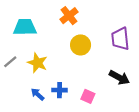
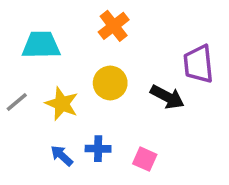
yellow circle: (81, 45) -> (110, 83), moved
black arrow: (119, 78) -> (167, 97), moved

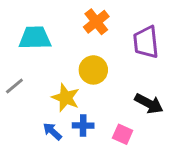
purple trapezoid: (198, 64) -> (146, 42), moved
black arrow: (167, 97) -> (149, 104), moved
yellow star: (62, 104) -> (66, 98), moved

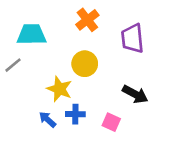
gray line: (14, 86) -> (13, 65), moved

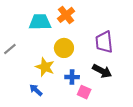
cyan trapezoid: (32, 34) -> (40, 22), moved
purple trapezoid: (132, 38) -> (104, 42), moved
blue cross: (75, 114) -> (72, 77), moved

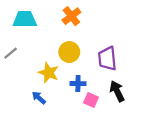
cyan trapezoid: (40, 22) -> (25, 19), moved
purple trapezoid: (104, 42) -> (107, 59), moved
black arrow: (102, 71) -> (117, 91), moved, turned -144

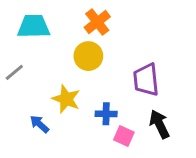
yellow circle: (69, 52) -> (88, 56), moved
blue arrow: (39, 98) -> (40, 124), moved

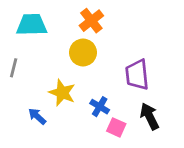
gray line: (14, 72) -> (14, 68), turned -36
blue cross: (106, 114) -> (100, 107), turned 30

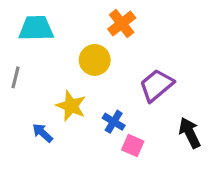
orange cross: (91, 21) -> (122, 24), moved
purple trapezoid: (137, 75) -> (156, 85), turned 56
black arrow: (150, 116) -> (190, 133), moved

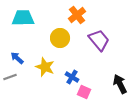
gray line: (16, 77) -> (10, 77), moved, turned 56
purple trapezoid: (156, 85) -> (99, 40), moved, turned 90
blue arrow: (42, 133) -> (17, 58), moved

